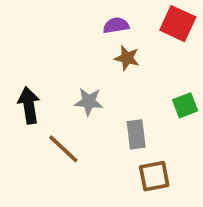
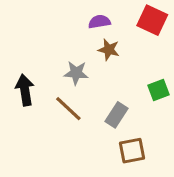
gray star: (89, 102) -> (76, 73), moved
gray rectangle: (136, 134) -> (117, 115), turned 40
brown line: (63, 149) -> (68, 109), moved

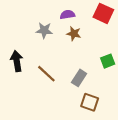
gray star: (76, 73) -> (44, 30), moved
brown square: (132, 151) -> (90, 102), turned 30

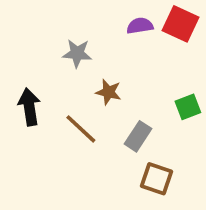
purple semicircle: (67, 15) -> (140, 26), moved
brown star: (74, 34) -> (109, 92), moved

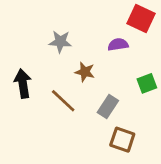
purple semicircle: (140, 26) -> (118, 44), moved

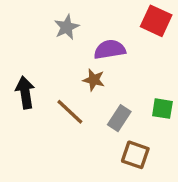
gray star: (60, 42) -> (67, 27), moved, turned -30
purple semicircle: (118, 44) -> (110, 49), moved, size x1.4
green square: (147, 83) -> (162, 109), moved, turned 30

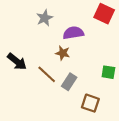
black arrow: (25, 93) -> (17, 62), turned 138
gray rectangle: (119, 118) -> (69, 82), moved

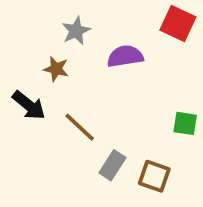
brown star: (63, 53) -> (56, 69), moved
gray rectangle: (69, 82) -> (112, 165), moved

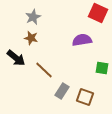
gray star: (76, 31) -> (33, 17), moved
purple semicircle: (125, 56) -> (82, 40), moved

